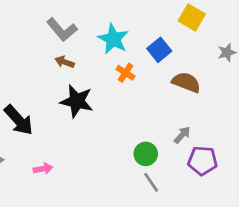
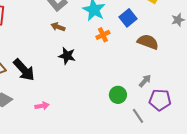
orange cross: (125, 73) -> (103, 35), turned 32
black star: (77, 101) -> (67, 56), size x0.7
gray line: (151, 182) -> (138, 116), moved

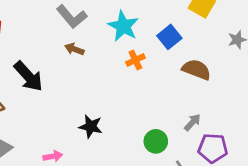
black star: (67, 56) -> (91, 126), moved
black arrow: (24, 70) -> (28, 76), moved

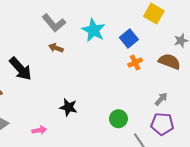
orange cross: (135, 60) -> (135, 62), moved
brown semicircle: (196, 70) -> (169, 61), moved
gray arrow: (192, 122) -> (161, 99), moved

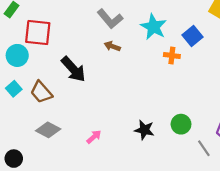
orange cross: (135, 62) -> (172, 55), moved, turned 32
black star: (68, 107) -> (144, 130), moved
pink arrow: (39, 130) -> (94, 137), turned -32

